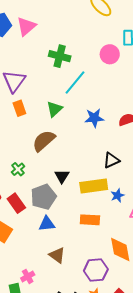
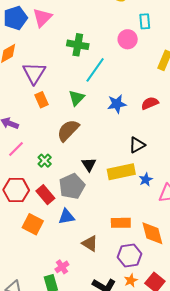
orange rectangle: (90, 220) -> (121, 223), moved
blue triangle: (47, 224) -> (66, 217), moved

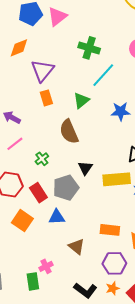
brown semicircle: (68, 130) -> (69, 132), turned -75

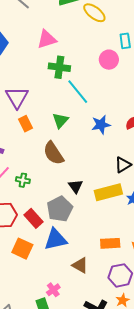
pink triangle: (57, 17) -> (47, 39), moved, turned 30
cyan line: (103, 75) -> (78, 92), turned -72
green cross: (42, 159) -> (23, 180), moved, turned -32
blue triangle: (57, 217) -> (56, 239), size x1.4

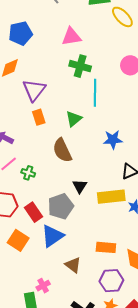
cyan line: (78, 92) -> (95, 93), turned 32
blue star: (101, 125) -> (113, 140), moved
blue triangle: (56, 239) -> (52, 236), turned -30

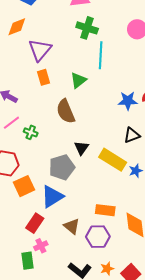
blue star: (113, 140) -> (128, 101), moved
yellow rectangle: (111, 197) -> (113, 160), turned 36
red rectangle: (33, 212) -> (35, 223), moved, turned 66
orange square: (18, 240) -> (24, 186), moved, turned 30
purple hexagon: (111, 281) -> (98, 237), moved

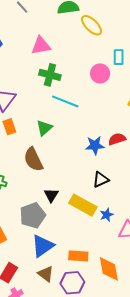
cyan line: (101, 55) -> (65, 101), turned -68
blue triangle: (52, 197) -> (43, 246), moved

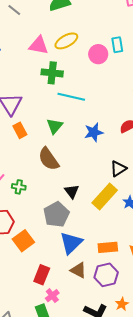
yellow ellipse: (92, 25) -> (66, 41), moved, turned -65
pink triangle: (41, 46) -> (39, 45), turned 30
pink circle: (100, 74) -> (98, 54), moved
blue star: (95, 145) -> (94, 132), moved
yellow rectangle: (83, 205) -> (105, 196), turned -68

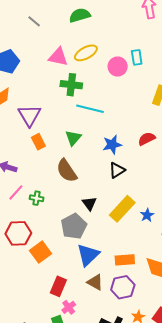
black triangle: (118, 169) -> (117, 170), moved

